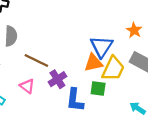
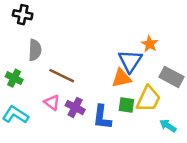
orange star: (134, 30) -> (150, 44), moved
yellow trapezoid: (113, 69) -> (148, 99), moved
purple cross: (57, 79) -> (75, 107), moved, turned -30

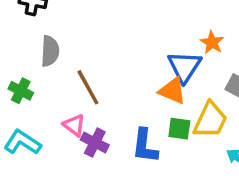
brown line: (62, 76) -> (88, 87), turned 35
orange triangle: (122, 78) -> (172, 91), turned 35
purple cross: (75, 107) -> (95, 142), moved

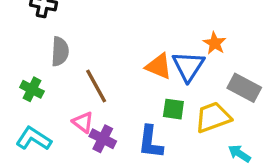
orange triangle: (172, 91) -> (159, 66), moved
yellow trapezoid: (210, 120) -> (213, 117), turned -135
green square: (179, 129) -> (173, 109), moved

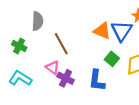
green square: (173, 109) -> (112, 59), turned 32

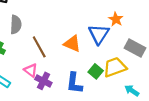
orange triangle: (102, 31) -> (72, 44), moved
green square: (112, 59) -> (96, 71), moved

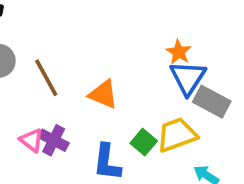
blue triangle: (99, 34) -> (188, 78), moved
brown line: (39, 47) -> (46, 78), moved
purple cross: (43, 81) -> (54, 140), moved

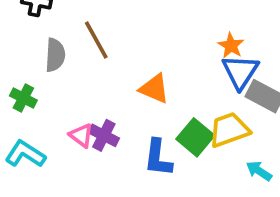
brown line: (46, 78) -> (96, 40), moved
green square: (144, 142) -> (195, 137), size x1.4

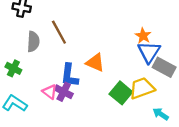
blue L-shape: (158, 158) -> (69, 75), moved

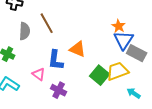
purple cross: (64, 92) -> (59, 90), moved

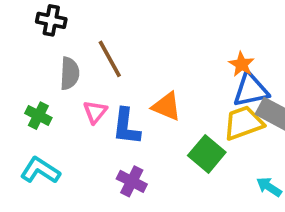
blue triangle: (124, 40) -> (251, 90), turned 45
yellow trapezoid: (118, 71) -> (243, 123), moved
pink triangle: (39, 74) -> (95, 112), moved, turned 32

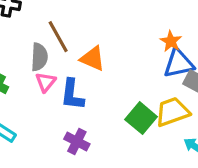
gray semicircle: (70, 73) -> (39, 57), moved
orange triangle: (167, 106) -> (93, 59), moved
yellow trapezoid: (243, 123) -> (172, 112), moved

